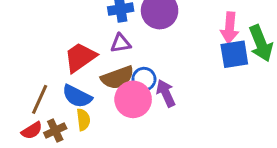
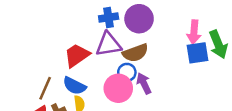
purple triangle: (121, 43) -> (109, 44), size x1.6
brown semicircle: (118, 78) -> (135, 53), moved

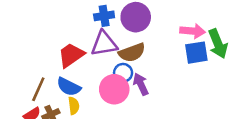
pink arrow: (194, 32) -> (193, 31), turned -90

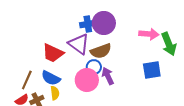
blue cross: (104, 16) -> (88, 24), moved
purple triangle: (104, 44) -> (79, 44), turned 45
blue square: (196, 53) -> (152, 70), moved
red trapezoid: (71, 55) -> (53, 53), turned -120

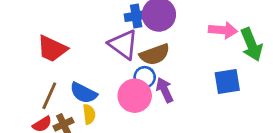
red trapezoid: (53, 53) -> (52, 49), moved

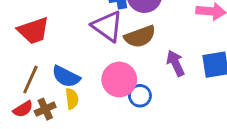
red trapezoid: (52, 49) -> (33, 31), turned -44
blue circle: (145, 77) -> (140, 96), moved
purple arrow: (165, 90) -> (175, 63), moved

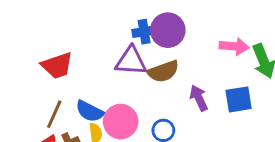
purple triangle: (107, 26) -> (131, 61), turned -32
pink circle: (119, 79) -> (121, 122), moved

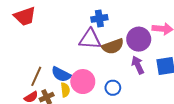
purple circle: (168, 30) -> (139, 39), moved
red trapezoid: (57, 66) -> (25, 16), moved

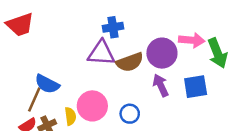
blue semicircle: (61, 74) -> (47, 84), moved

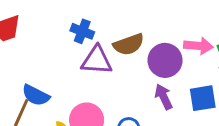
blue cross: (113, 27) -> (82, 31), moved, turned 30
brown semicircle: (130, 62) -> (129, 44), moved

